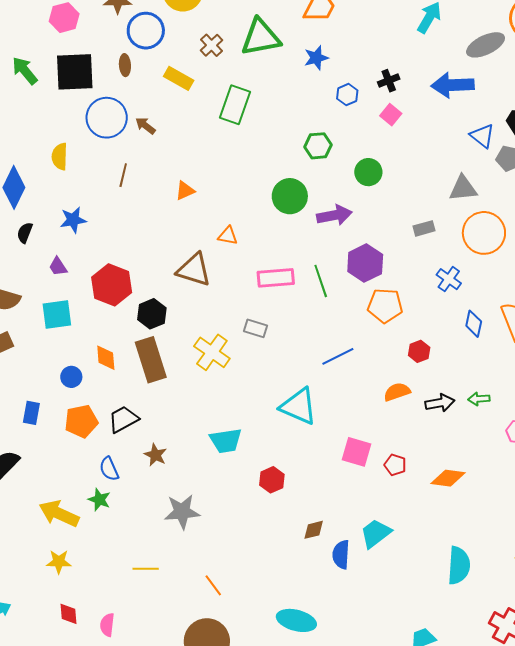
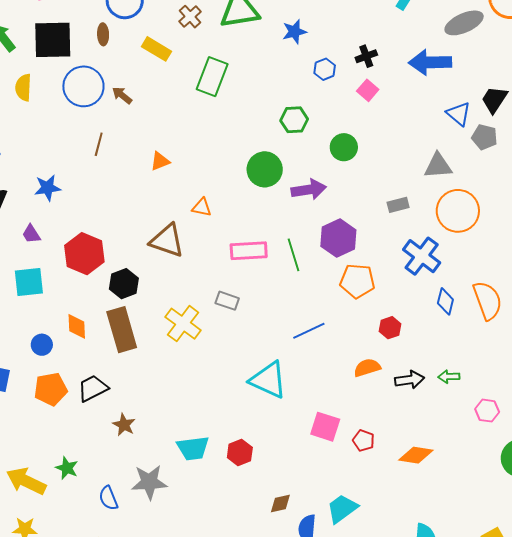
yellow semicircle: (60, 157) -> (23, 87), moved
blue cross: (449, 279) -> (422, 256), size x1.5
cyan trapezoid: (226, 441) -> (193, 448), moved
blue semicircle: (109, 469) -> (108, 498), moved

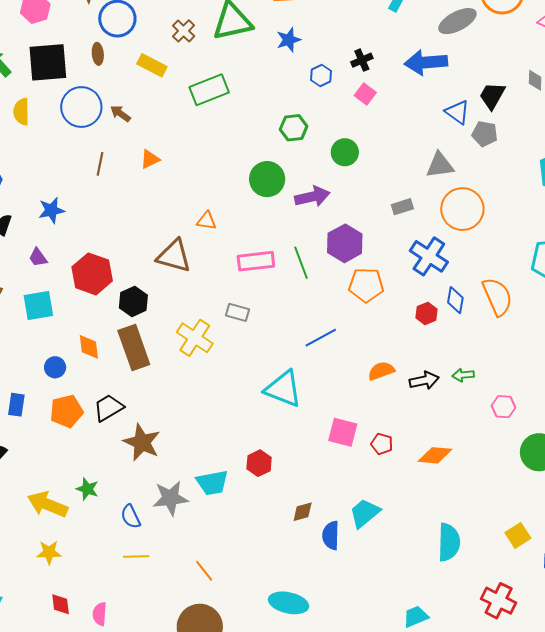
green rectangle: (212, 77) -> (209, 90), turned 51
orange triangle: (160, 161) -> (150, 159), moved
red hexagon: (390, 328) -> (427, 313), moved
brown star: (124, 425) -> (142, 442), size x1.6
cyan trapezoid: (193, 448) -> (212, 483), moved

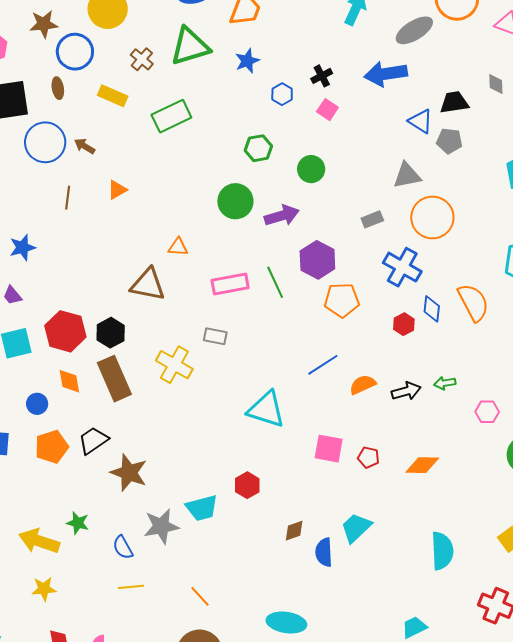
black trapezoid: (492, 96) -> (454, 102), turned 56
red hexagon: (92, 274) -> (65, 331), moved
blue line: (321, 338) -> (323, 365), moved

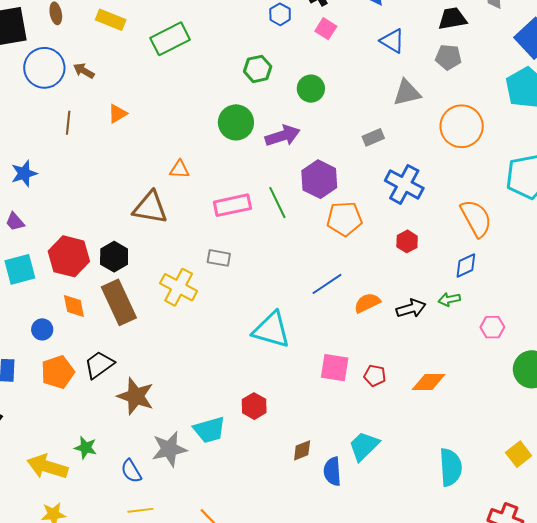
blue triangle: (421, 121) -> (392, 41), moved
orange circle: (432, 217) -> (462, 126), moved
blue diamond: (432, 309) -> (466, 266), moved, turned 60

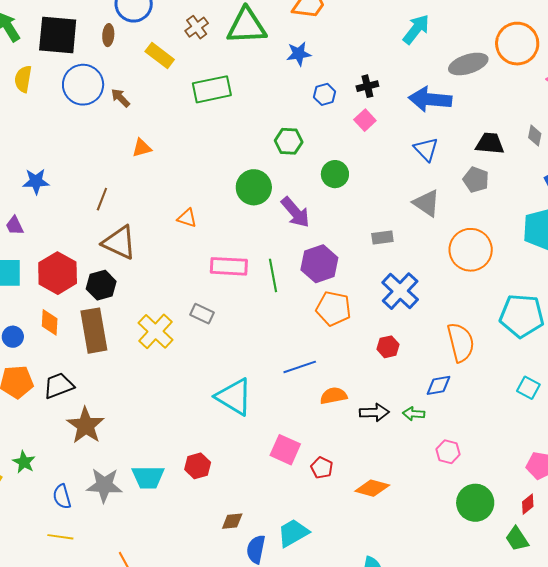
gray triangle: (407, 93) -> (427, 203), turned 32
brown line: (68, 123) -> (102, 199), moved
purple arrow: (283, 136) -> (295, 212), turned 52
brown triangle: (150, 208) -> (119, 242), moved

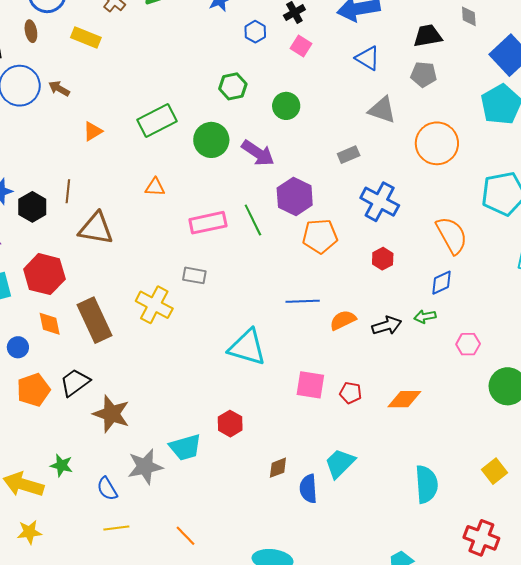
green rectangle: (212, 89) -> (157, 120), moved
black hexagon: (101, 285) -> (32, 207), moved
blue line: (300, 367) -> (303, 301), turned 32

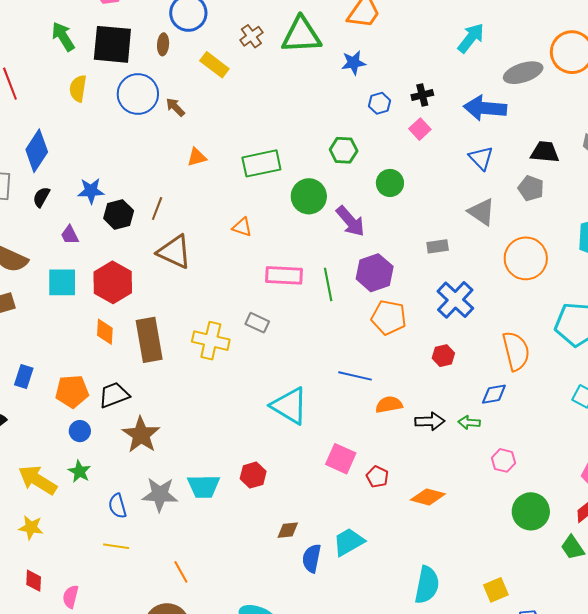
yellow cross: (154, 305) -> (211, 341), turned -30
blue circle: (18, 347) -> (80, 431), moved

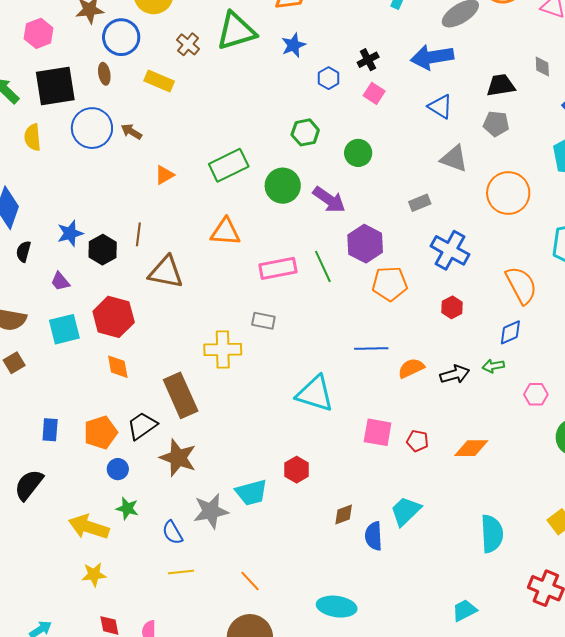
orange triangle: (242, 227) -> (226, 232), size x1.5
brown rectangle: (149, 340) -> (181, 395), moved

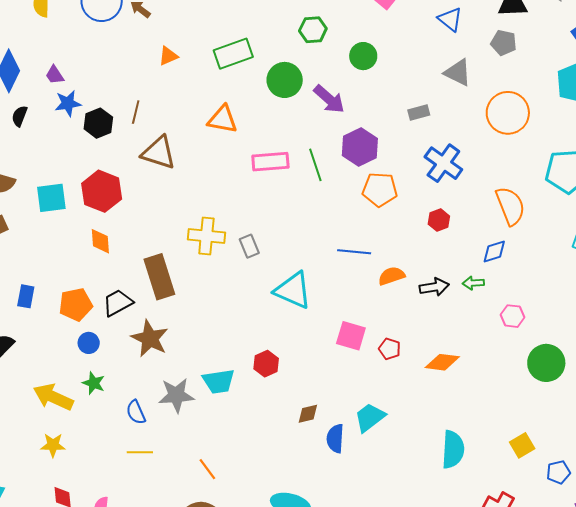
purple trapezoid: (60, 281) -> (55, 75), moved
gray rectangle: (263, 321) -> (249, 246), moved, turned 50

